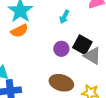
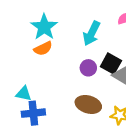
cyan arrow: (64, 17) -> (92, 33), size x1.6

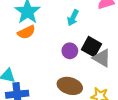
cyan arrow: (92, 33) -> (73, 18), size x0.7

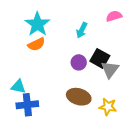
gray triangle: (102, 58) -> (110, 69), turned 36

